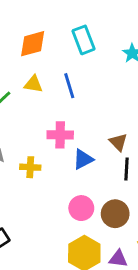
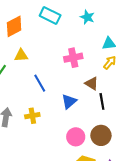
cyan rectangle: (84, 40) -> (50, 15), turned -30
blue line: (69, 86) -> (40, 83), moved
pink cross: (60, 135) -> (73, 58), moved

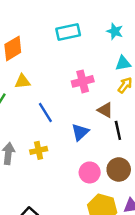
cyan rectangle: (50, 15) -> (68, 32), moved, turned -36
cyan star: (87, 17) -> (115, 31), moved

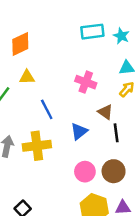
cyan rectangle: (68, 32) -> (92, 32), moved
pink cross: (83, 81) -> (86, 82), turned 30
yellow cross: (39, 150) -> (37, 146), size x1.6

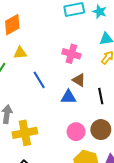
brown triangle: (105, 112) -> (79, 80), moved
blue triangle: (79, 131) -> (69, 97), turned 42
yellow cross: (37, 146) -> (25, 133), moved

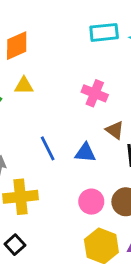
blue line: (39, 80) -> (48, 148), moved
brown triangle: (79, 80) -> (115, 130), moved

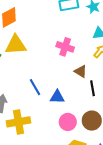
yellow triangle: (24, 86) -> (16, 45), size x1.6
blue triangle: (85, 153) -> (57, 97), moved

